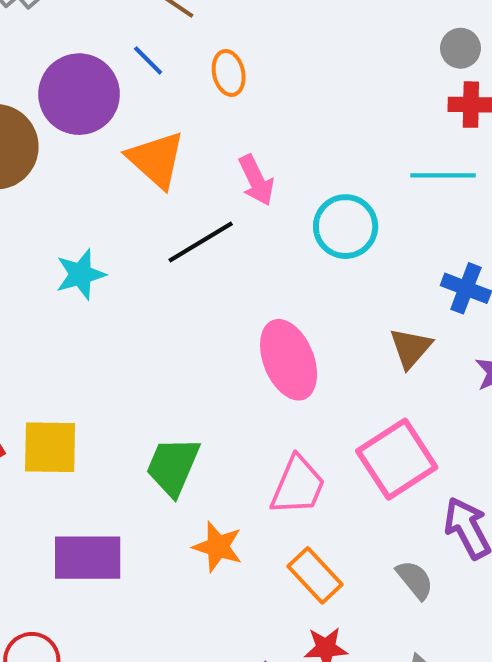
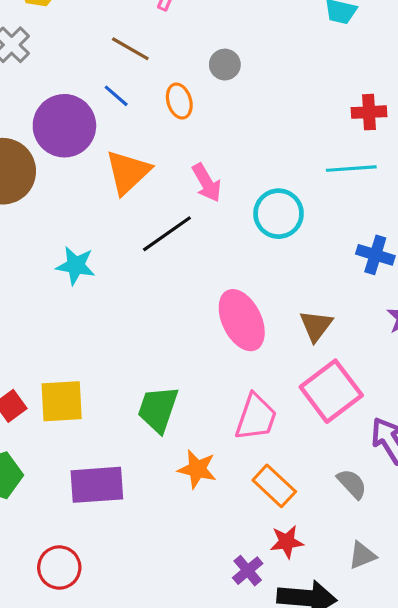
gray circle: (460, 48) -> (225, 65), moved
orange triangle: (156, 160) -> (128, 172), turned 39
cyan star: (81, 274) -> (76, 266), turned 30
brown triangle: (411, 348) -> (316, 326), moved

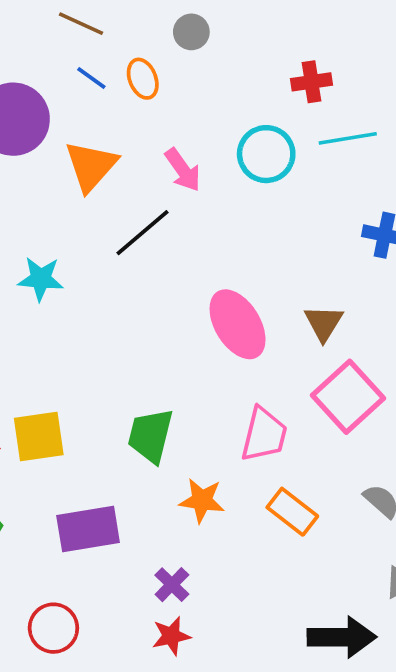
blue line: (116, 96) -> (91, 78), moved
red cross: (369, 112) -> (312, 82), moved
cyan circle: (279, 214) -> (266, 154), moved
red star: (287, 542) -> (171, 636), moved
purple cross: (248, 571) -> (172, 585), moved

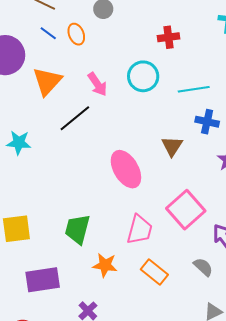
cyan line: (348, 138) -> (194, 89), moved
brown triangle: (324, 323) -> (172, 146), moved

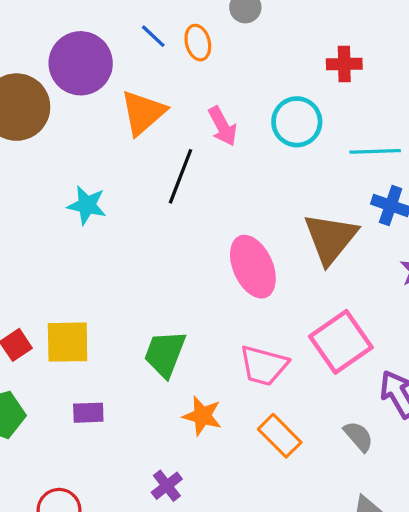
black line: (75, 118) -> (180, 176), turned -36
brown triangle: (172, 146) -> (330, 238), size x1.6
pink trapezoid: (140, 230) -> (264, 365), turned 84
purple rectangle: (43, 280) -> (88, 413), moved, size x0.6

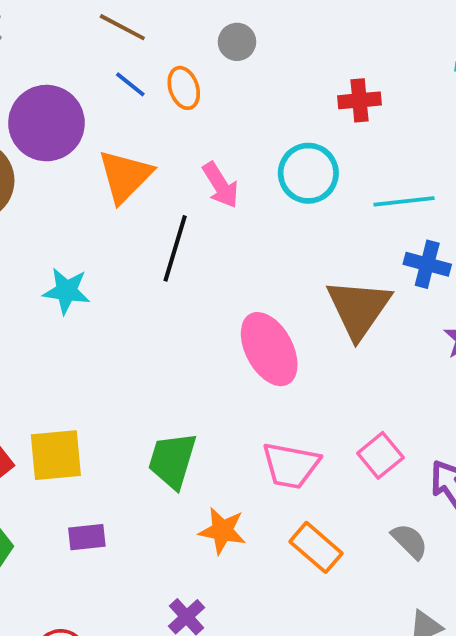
pink square: (341, 342) -> (380, 455), moved, size x0.6

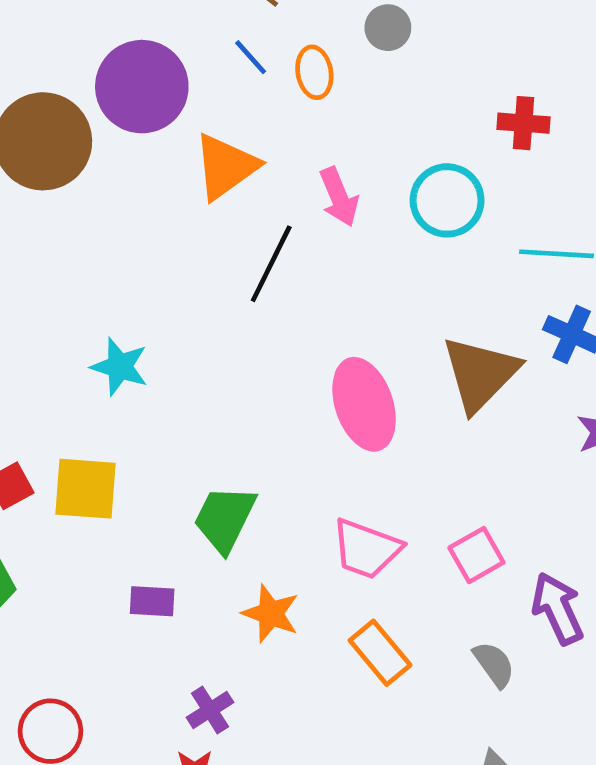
cyan star: (66, 291) -> (120, 367), moved
purple rectangle: (87, 537) -> (152, 601), moved

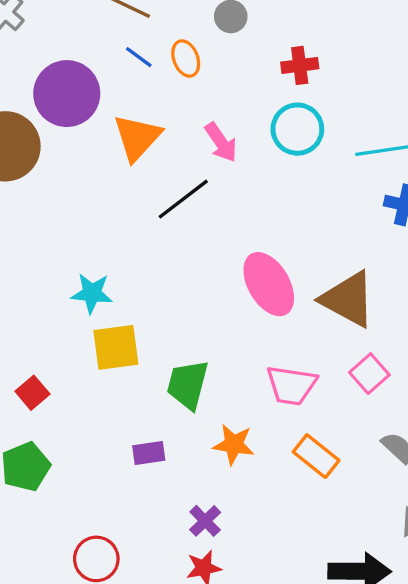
red cross: (524, 123) -> (300, 65), moved
black line: (271, 264) -> (183, 199), turned 38
brown triangle: (480, 374) -> (348, 299), moved, turned -34
yellow square: (85, 489) -> (116, 347), moved

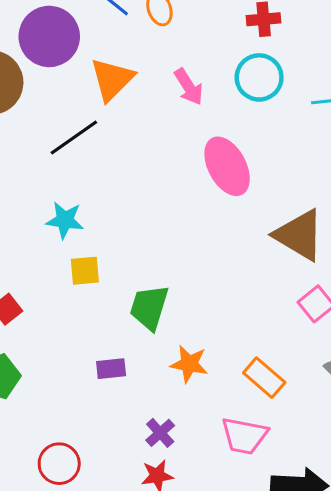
black line: (183, 199) -> (74, 137), moved
pink ellipse: (269, 284) -> (227, 166), moved
yellow square: (116, 347) -> (85, 271), size x0.7
pink trapezoid: (291, 385) -> (244, 436), moved

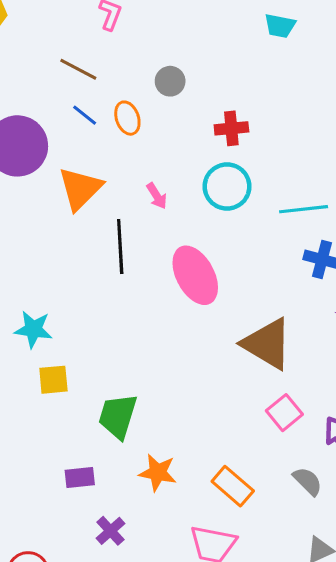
pink arrow: (189, 87) -> (157, 196), size x0.7
black line: (74, 137) -> (120, 246), moved, turned -58
purple cross: (160, 433) -> (111, 531), moved

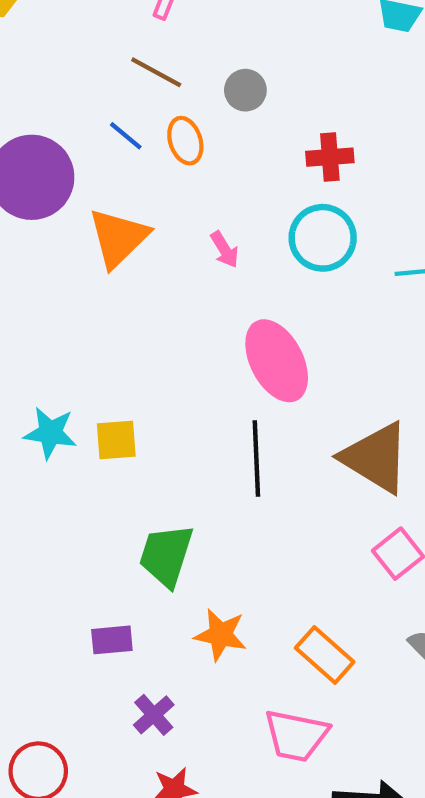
brown line: (78, 69) -> (156, 72), moved
black line: (120, 246) -> (256, 458), moved
yellow square: (53, 380) -> (116, 440), moved

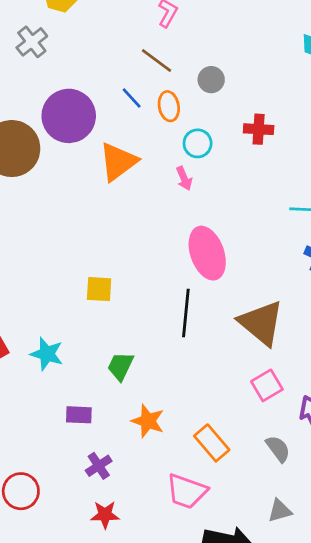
cyan circle: (323, 238) -> (198, 143), moved, size x0.7
cyan star: (50, 433) -> (47, 354), moved
green trapezoid: (166, 555) -> (120, 366), size x0.7

